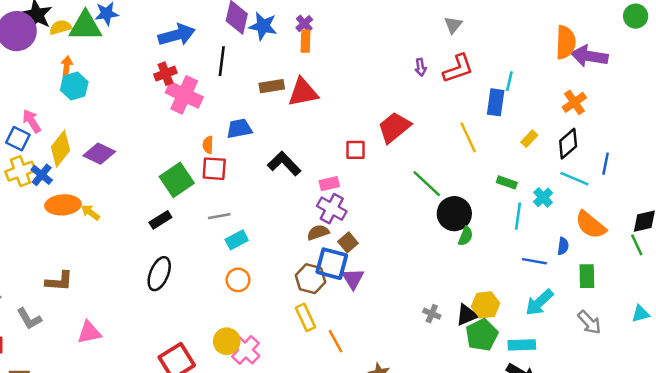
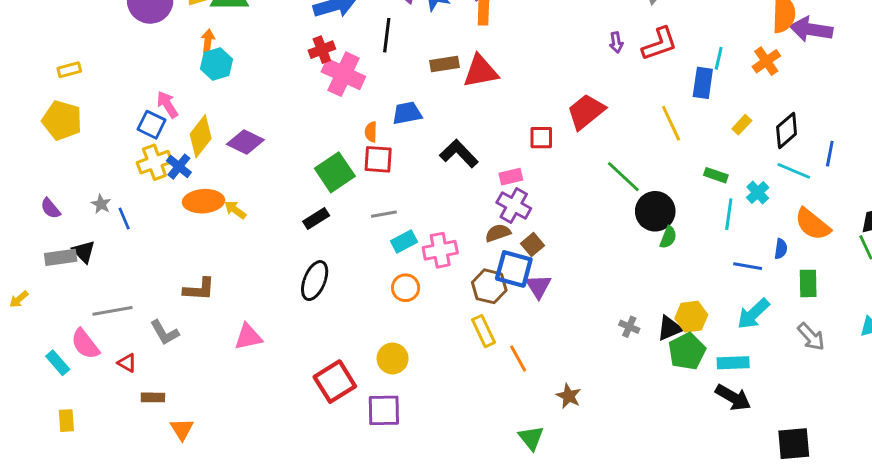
orange cross: (574, 102) -> (766, 61), moved
pink triangle: (89, 332) -> (248, 337), moved
pink cross: (245, 350) -> (440, 250), moved, turned 36

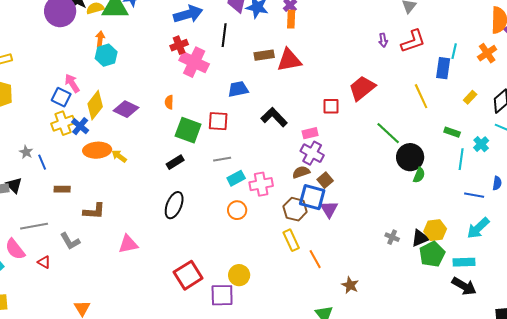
orange semicircle: (371, 132) -> (169, 102), moved
green square: (335, 172) -> (188, 130), turned -36
yellow circle: (393, 358) -> (239, 275), moved
brown rectangle: (153, 397) -> (62, 189), moved

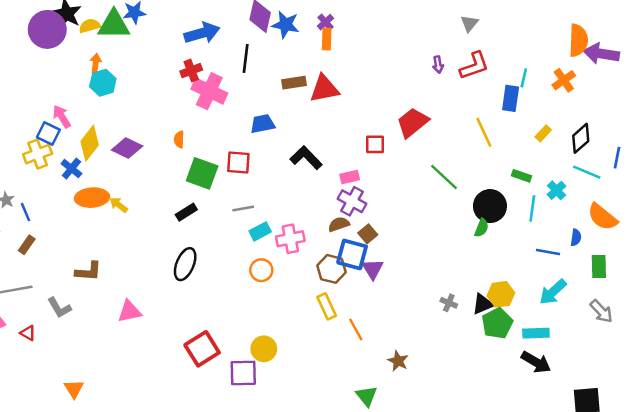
yellow cross: (63, 123) -> (38, 154), moved
black circle: (410, 157) -> (490, 206), moved
brown rectangle: (62, 189) -> (27, 245), moved, turned -56

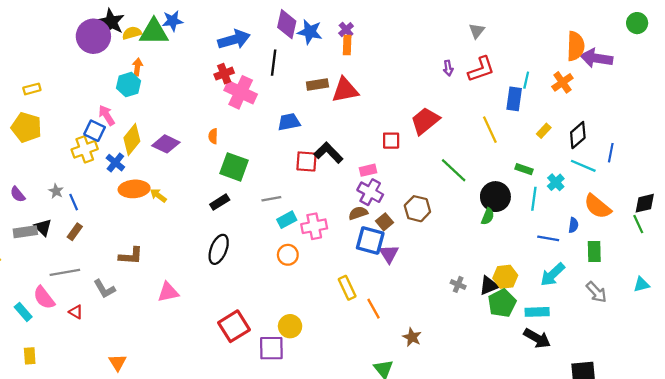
cyan hexagon: (103, 83) -> (129, 85), moved
red square: (238, 162) -> (307, 161), moved
brown hexagon: (332, 269) -> (417, 209), moved

